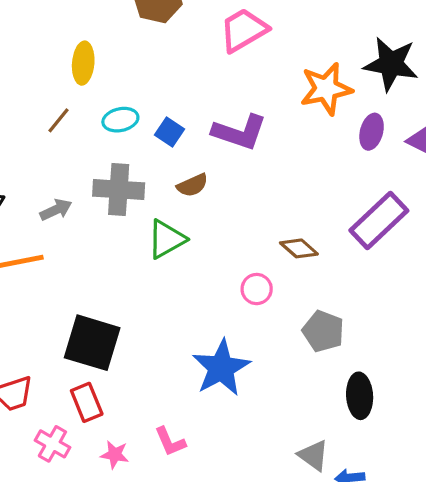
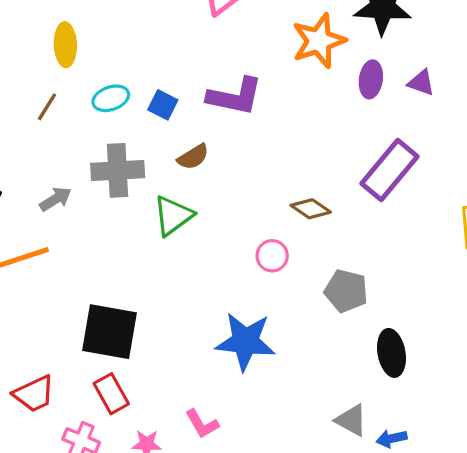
blue star: (221, 368) -> (245, 341), turned -30

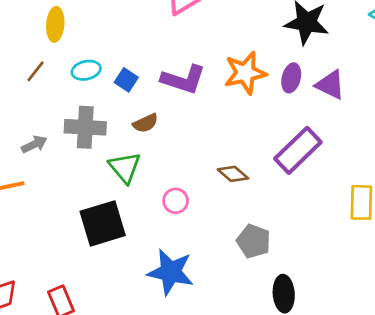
orange star: (319, 41) -> (245, 73), moved
purple triangle: (421, 83) -> (330, 85), size x1.4
green triangle: (173, 216) -> (125, 167), turned -40
pink circle: (272, 256) -> (176, 201), moved
black square: (109, 332) -> (103, 223), moved, turned -33

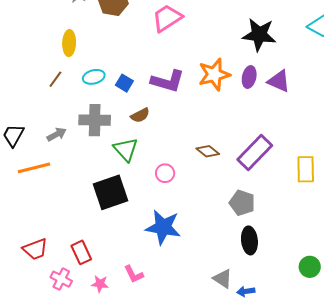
purple rectangle: (298, 150) -> (255, 153), moved
gray pentagon: (254, 241) -> (242, 203), moved

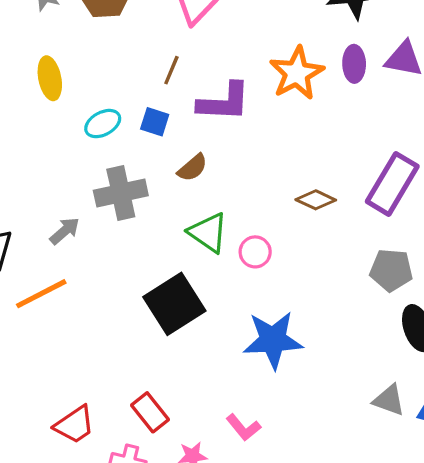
brown line: (55, 79) -> (171, 70), moved
green triangle: (126, 149) -> (208, 233), moved

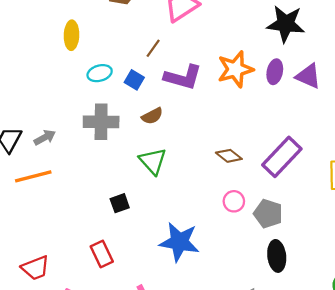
gray arrow: (65, 231) -> (45, 137), moved
pink circle: (255, 252) -> (234, 201), moved
black square: (174, 304) -> (120, 203), size x0.5
red rectangle: (150, 412) -> (102, 254), moved

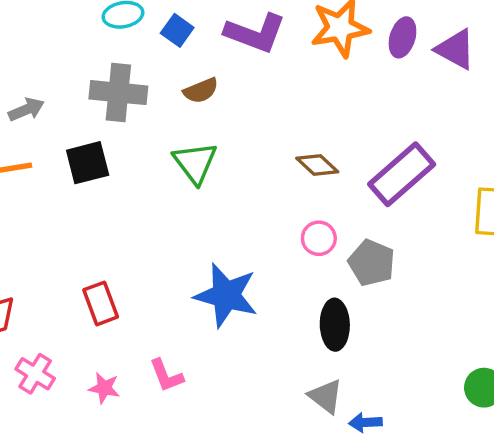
black square: (120, 203) -> (88, 163), moved, size x1.4
black ellipse: (277, 256) -> (335, 325), moved

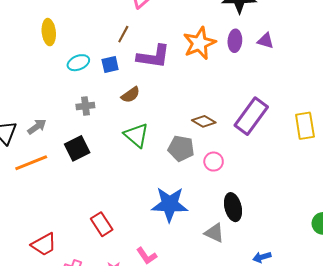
blue square: (177, 30) -> (110, 65), turned -36
purple triangle: (455, 49) -> (265, 41), size x0.7
gray cross: (118, 93) -> (85, 106), size x0.6
gray pentagon: (372, 263) -> (181, 148), moved
gray triangle: (326, 396) -> (214, 233), moved

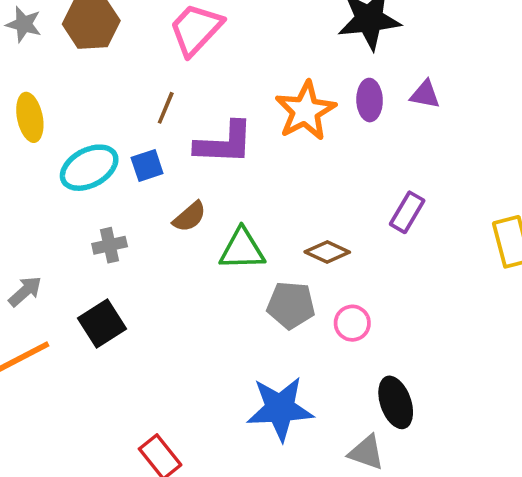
cyan ellipse: (78, 63) -> (89, 168), size x1.4
purple rectangle: (251, 116) -> (407, 212), moved, size x0.6
green triangle: (136, 135) -> (242, 249), moved, turned -36

